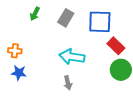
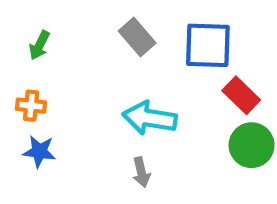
green arrow: (35, 14) -> (39, 45), moved
gray rectangle: (66, 18) -> (137, 37), turned -72

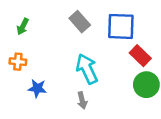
cyan arrow: (150, 118) -> (87, 69), turned 56
blue star: (39, 151) -> (37, 88), moved

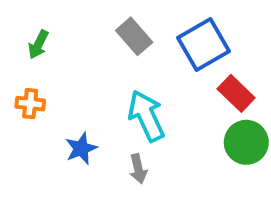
blue square: (121, 26) -> (203, 44), turned -32
blue star: (37, 88) -> (81, 148), moved, turned -30

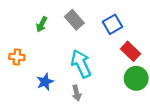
green arrow: (38, 44) -> (42, 24), moved
blue square: (203, 44) -> (113, 24), size x0.7

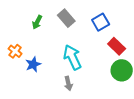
orange cross: (17, 57) -> (15, 51), turned 32
blue star: (45, 82) -> (33, 64), moved

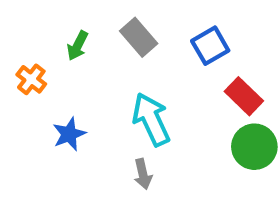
orange cross: (15, 51) -> (31, 79), moved

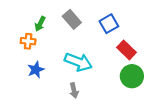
orange cross: (31, 79) -> (28, 41), moved, turned -32
cyan arrow: (151, 119) -> (78, 62), turned 136

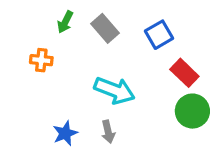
green arrow: (40, 24) -> (65, 22), moved
blue star: (36, 70) -> (65, 133), moved

